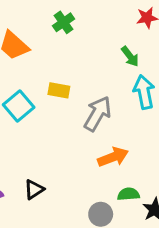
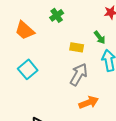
yellow rectangle: (59, 90) -> (77, 47), moved

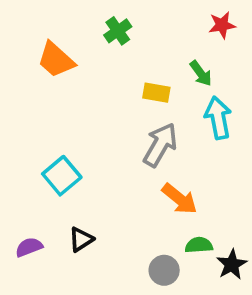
cyan square: (28, 69) -> (62, 176), moved
orange arrow: (89, 102) -> (180, 199), turned 60

